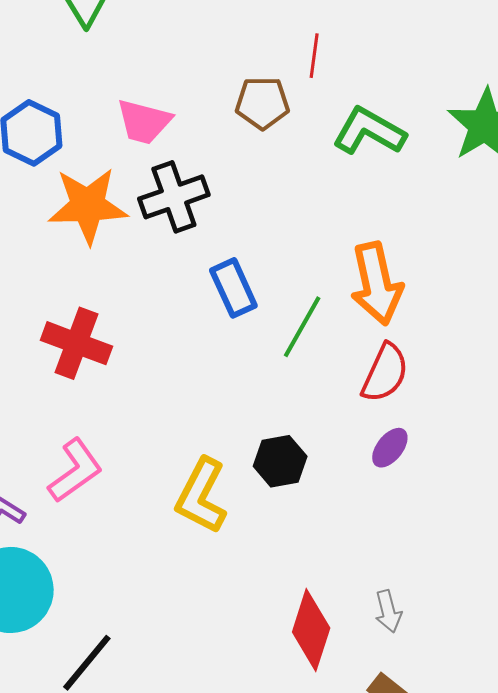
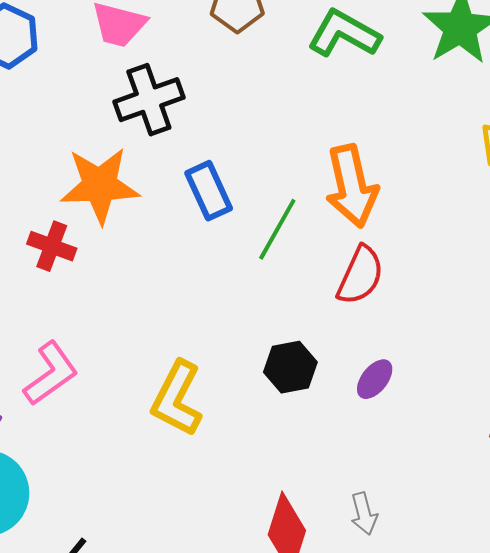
orange star: (88, 206) -> (100, 185), moved
red cross: (76, 343) -> (52, 246), size x0.7
purple ellipse: (390, 448) -> (375, 379), moved
black hexagon: (280, 461) -> (290, 367), moved

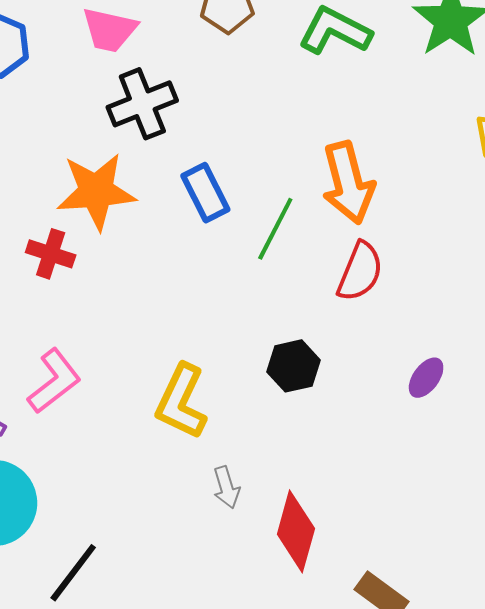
purple ellipse: (375, 379) -> (426, 378), moved
gray arrow: (364, 514) -> (226, 487), moved

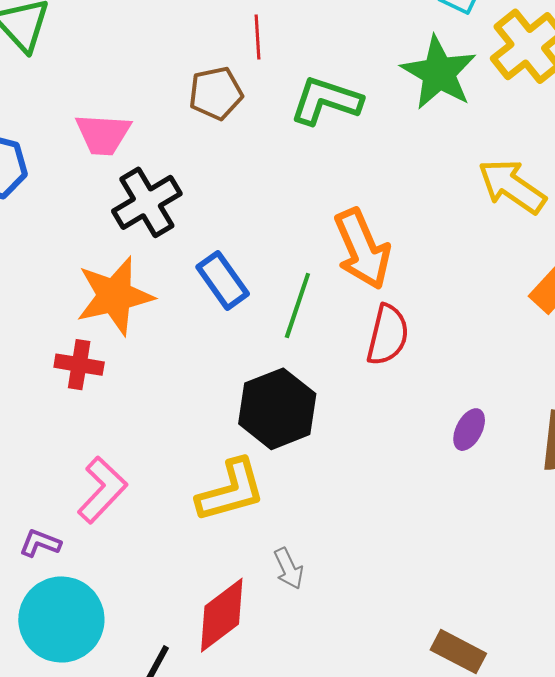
black hexagon: (293, 366) -> (277, 409), moved, size x1.5
yellow L-shape: (181, 402) -> (231, 491), turned -122
red diamond: (296, 531) -> (222, 615), moved, turned 46

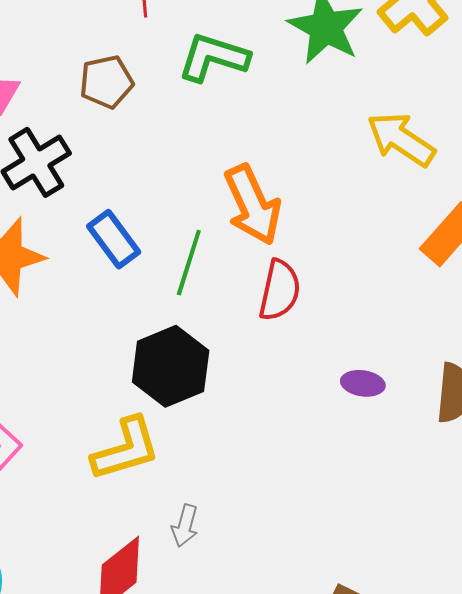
brown pentagon: (216, 93) -> (106, 82), moved
purple ellipse: (469, 430) -> (363, 383), turned 72
gray arrow: (289, 568) -> (185, 526), turned 42

